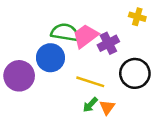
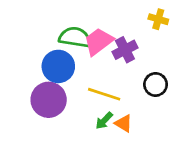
black circle: (135, 73) -> (156, 84), size x0.7
purple circle: (19, 76) -> (49, 100), moved
orange triangle: (107, 107) -> (124, 123), turned -35

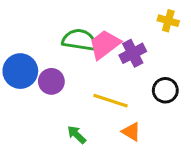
blue circle: (58, 66) -> (20, 71), moved
purple circle: (49, 100) -> (51, 81), moved, size x0.7
green arrow: (104, 121) -> (77, 135), moved, turned 90

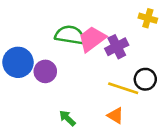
yellow line: (111, 101) -> (123, 88), moved

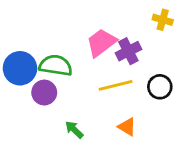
green semicircle: (70, 35) -> (56, 65), moved
purple circle: (45, 71) -> (44, 93), moved
yellow line: (123, 88) -> (116, 85), moved, turned -32

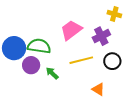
purple cross: (128, 51) -> (101, 36), moved
orange triangle: (127, 127) -> (98, 89), moved
green arrow: (74, 130) -> (52, 73), moved

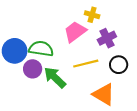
yellow cross: (114, 14) -> (92, 15), moved
green arrow: (52, 73) -> (55, 77), size x1.6
orange triangle: (98, 89) -> (104, 94), size x1.6

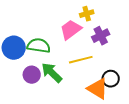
yellow cross: (92, 15) -> (87, 14), turned -32
black circle: (119, 65) -> (111, 79), moved
purple circle: (33, 69) -> (32, 75), moved

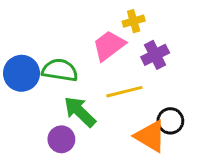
purple circle: (32, 75) -> (61, 139), moved

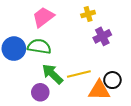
pink trapezoid: (109, 46) -> (43, 17), moved
yellow line: (124, 92) -> (79, 74), moved
orange triangle: (150, 136) -> (99, 90), turned -30

